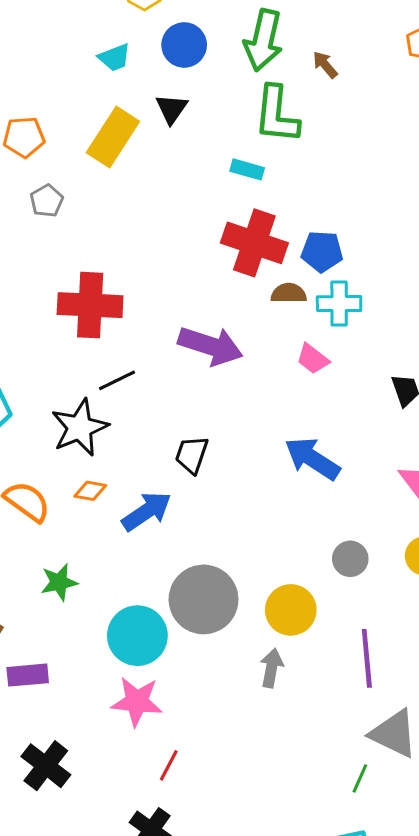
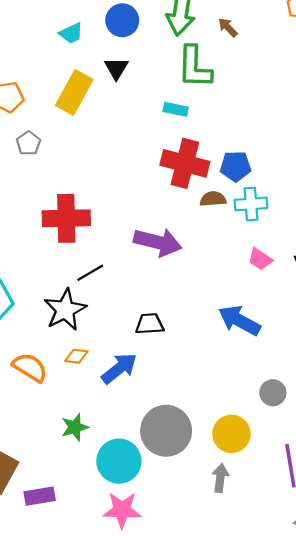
pink trapezoid: (313, 359) -> (260, 259), moved
black trapezoid: (192, 455) -> (150, 324), turned 72
green star: (59, 582) -> (75, 427), moved

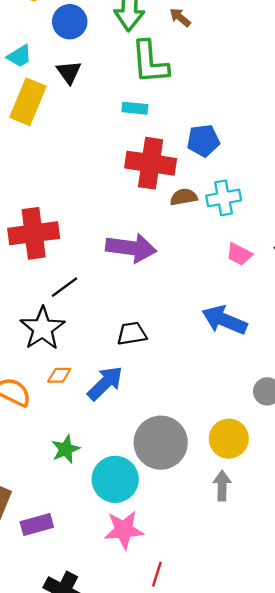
cyan trapezoid: (71, 33) -> (19, 56), moved
blue pentagon: (236, 166) -> (203, 141), moved

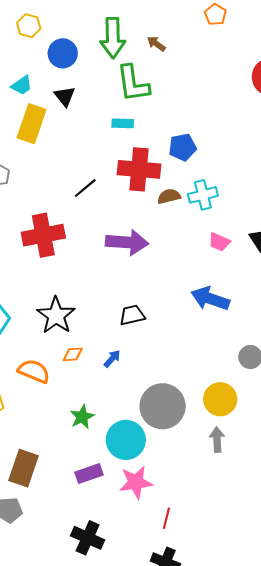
black line: (64, 287) -> (85, 188), moved
blue arrow: (105, 383) -> (112, 359), size x0.6
purple rectangle: (37, 525) -> (89, 474), moved

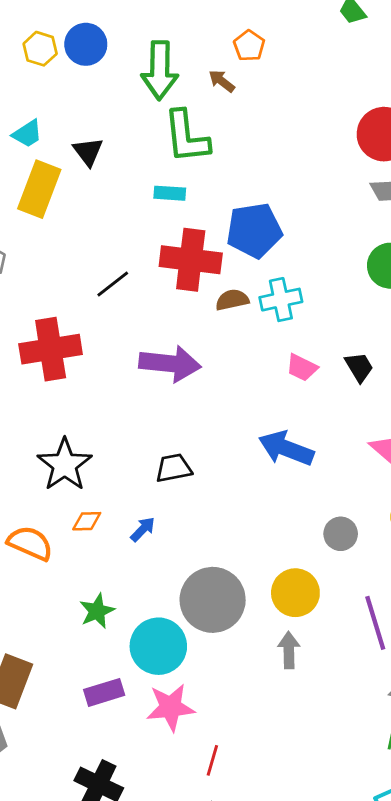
orange pentagon: (215, 15) -> (249, 46), moved
blue circle: (63, 53) -> (86, 44), moved
blue pentagon: (183, 147) -> (254, 230), size x1.4

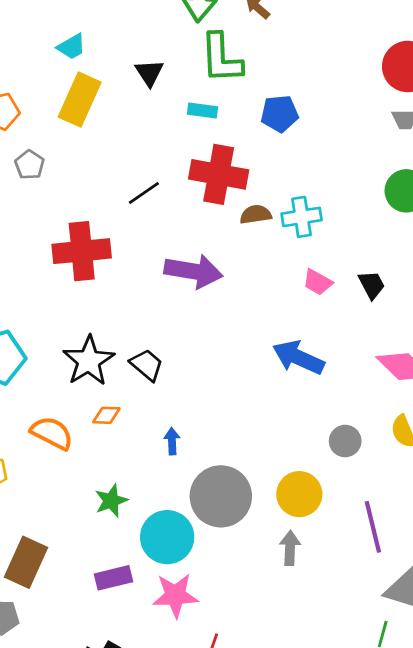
black triangle: (88, 152) -> (149, 73), moved
blue pentagon: (254, 230) -> (280, 114), moved, size x0.7
black trapezoid: (174, 468) -> (147, 365), moved, turned 48
blue arrow: (143, 529) -> (172, 441), moved, turned -50

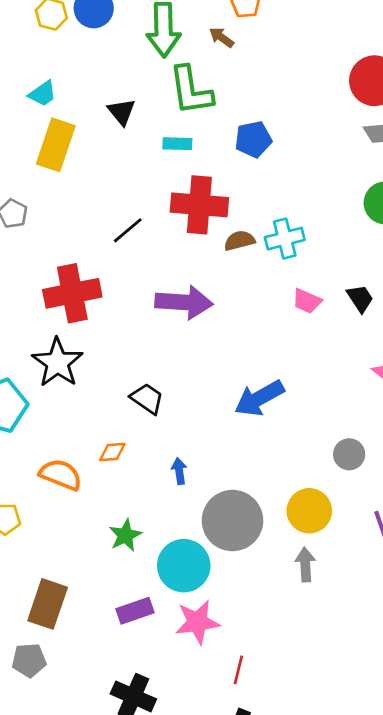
blue arrow: (298, 357) -> (259, 398), moved, turned -48
black star: (89, 361) -> (57, 363), moved

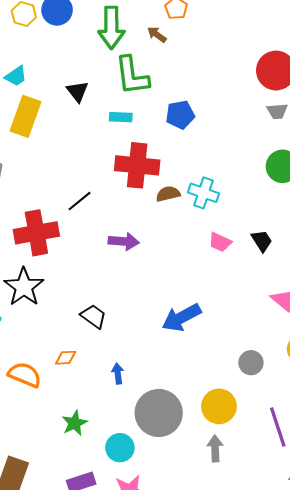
black line: (128, 230) -> (80, 201), moved
cyan cross: (285, 239) -> (204, 193), turned 32
purple arrow: (184, 302) -> (124, 241), size x0.7
cyan circle: (184, 566) -> (120, 448), size x0.7

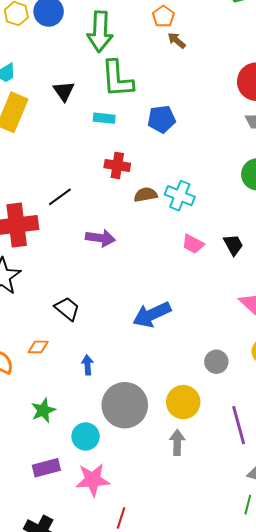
brown arrow: (157, 35) -> (177, 41), moved
red cross: (137, 165) -> (117, 165), size x0.6

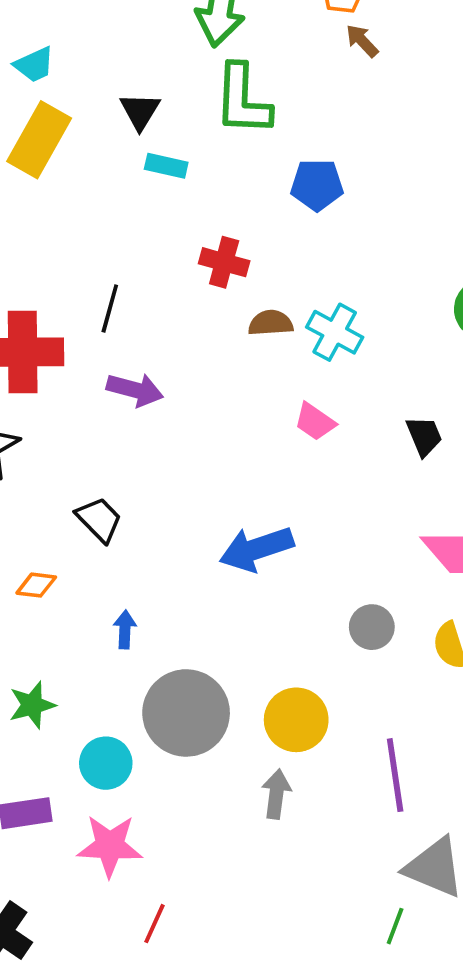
cyan rectangle: (104, 118) -> (166, 166), moved
black line: (60, 197) -> (110, 308), turned -45
purple arrow: (100, 238) -> (135, 390), moved
pink trapezoid: (193, 244) -> (315, 422), moved
gray circle: (216, 362) -> (372, 627), moved

